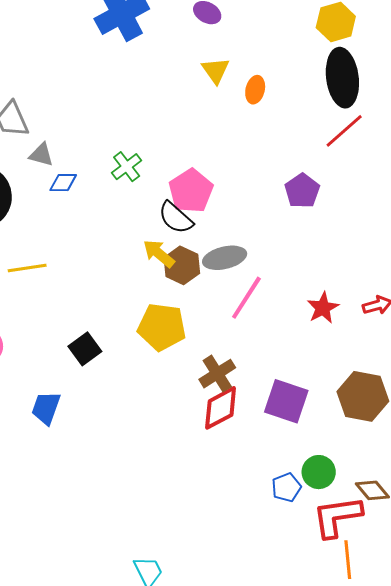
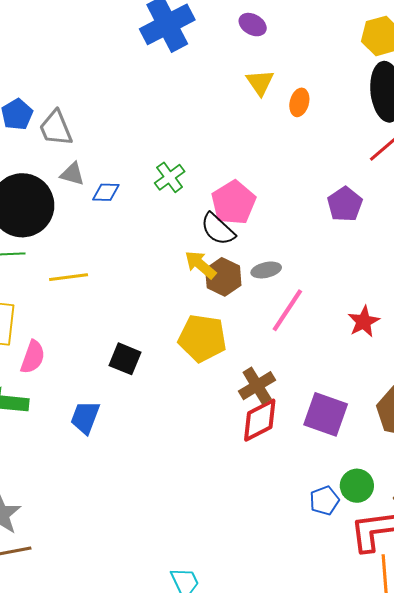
gray triangle: (41, 155) -> (72, 174), moved
gray ellipse: (225, 258) -> (266, 270), size x0.7
black square: (85, 349) -> (125, 359), turned -32

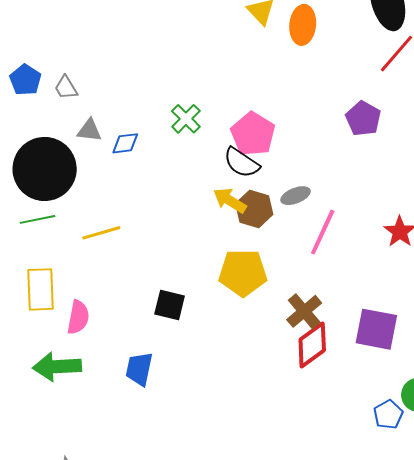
orange ellipse: (299, 102) -> (303, 25), size x1.4
gray trapezoid: (56, 128) -> (66, 88), size x0.7

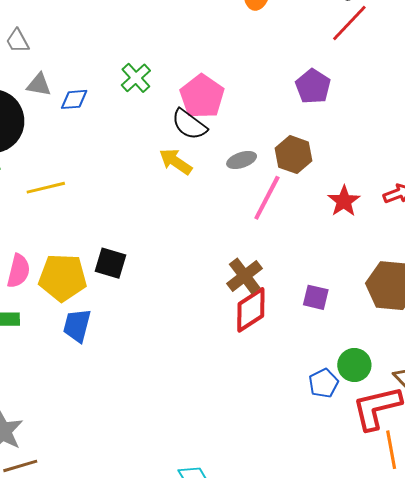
brown hexagon: (254, 209) -> (294, 155), moved
yellow pentagon: (243, 273) -> (63, 278), moved
purple square: (376, 329) -> (316, 297), size x0.6

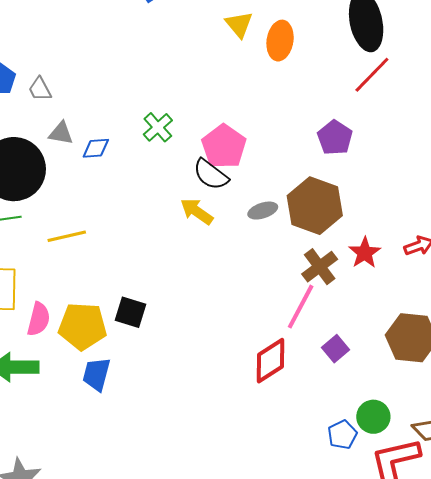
brown hexagon: (294, 155) -> (315, 206), size x1.5
pink line: (267, 198) -> (301, 307), moved
brown cross: (245, 276) -> (320, 267), moved
purple square: (316, 297) -> (335, 349), turned 36

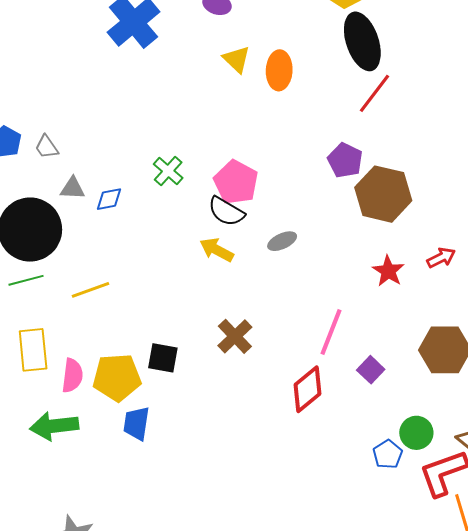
brown hexagon: (315, 206) -> (383, 194), moved
brown cross: (320, 267) -> (235, 336), moved

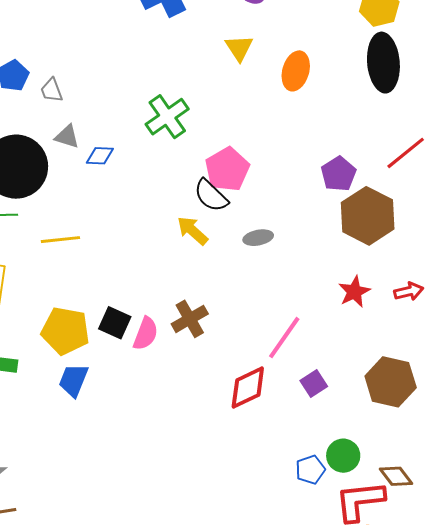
yellow triangle: (237, 59) -> (239, 48), moved
red line: (374, 93) -> (406, 153), moved
green cross: (168, 171) -> (167, 117), moved, size x1.4
pink semicircle: (72, 376) -> (146, 334), moved

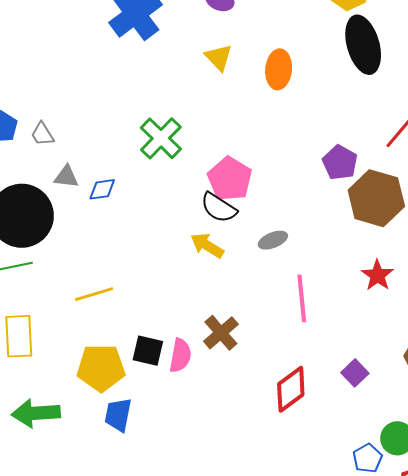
yellow line: (60, 240) -> (94, 294), moved
pink line: (284, 338) -> (302, 298), moved, turned -30

